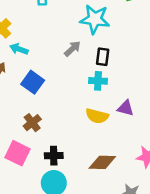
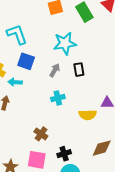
cyan cross: (98, 81) -> (58, 98), moved
blue square: (33, 82) -> (26, 61), moved

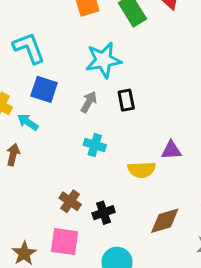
cyan arrow: (15, 82) -> (28, 122), turned 32
cyan cross: (58, 98) -> (95, 145), turned 32
black cross: (64, 154) -> (104, 213), moved

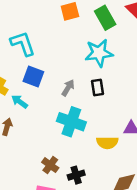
cyan star: (103, 60) -> (99, 53), moved
cyan cross: (95, 145) -> (71, 122), size x1.6

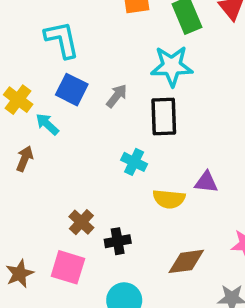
black rectangle: (97, 87) -> (164, 117), size x1.5
gray arrow: (68, 88) -> (117, 96), moved
cyan cross: (71, 122) -> (134, 162), moved, size x0.6

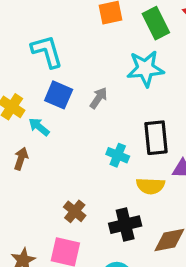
black rectangle: (164, 117) -> (156, 138), moved
black cross: (118, 241) -> (125, 225), moved, size x1.4

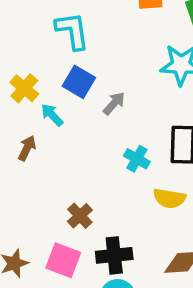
gray arrow: (99, 98) -> (114, 103), moved
black cross: (125, 225) -> (114, 255), moved

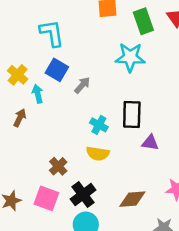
cyan arrow: (52, 115) -> (38, 94), turned 30
yellow semicircle: (169, 198) -> (98, 153), moved
black cross: (114, 255) -> (83, 195), turned -30

